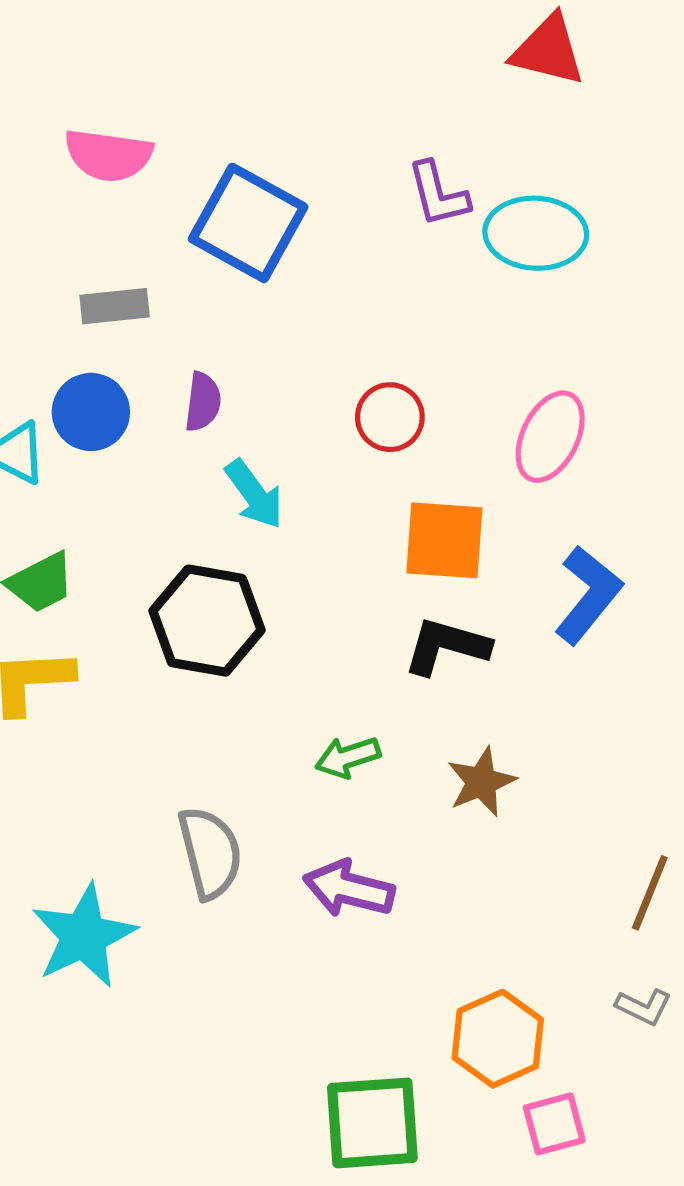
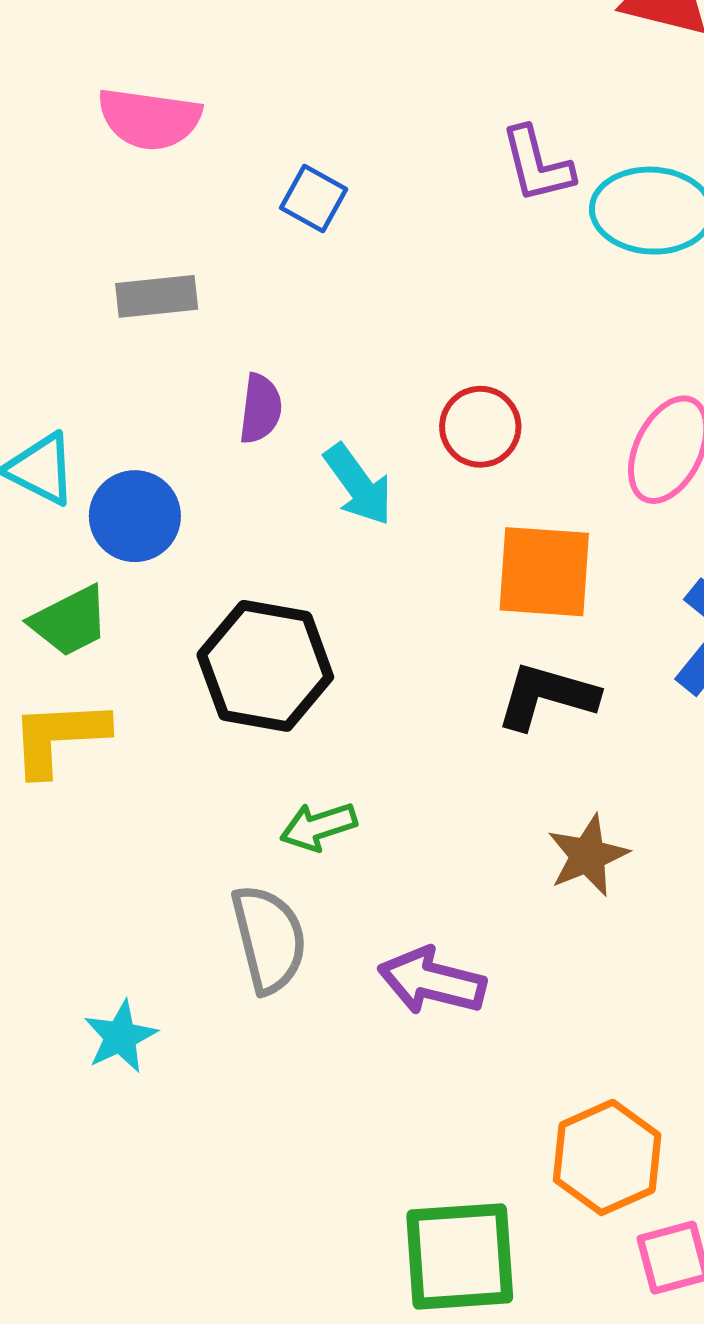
blue square: (248, 223) -> (314, 198), size x0.5
blue circle: (91, 412) -> (135, 516), moved
cyan arrow: (254, 494) -> (358, 485), moved
green arrow: (348, 757) -> (318, 827), moved
cyan star: (84, 936) -> (120, 1037), size x0.6

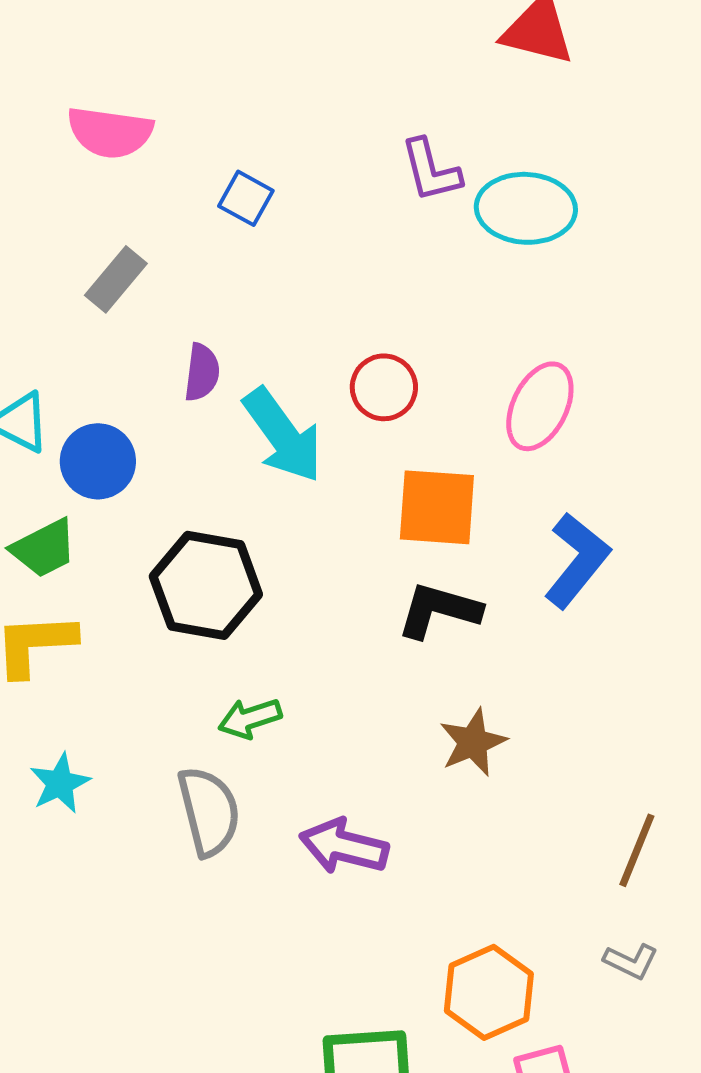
gray rectangle: (157, 296) -> (116, 279), turned -44
cyan arrow: (358, 485) -> (283, 435), size x1.4
cyan star: (120, 1037) -> (60, 783), moved

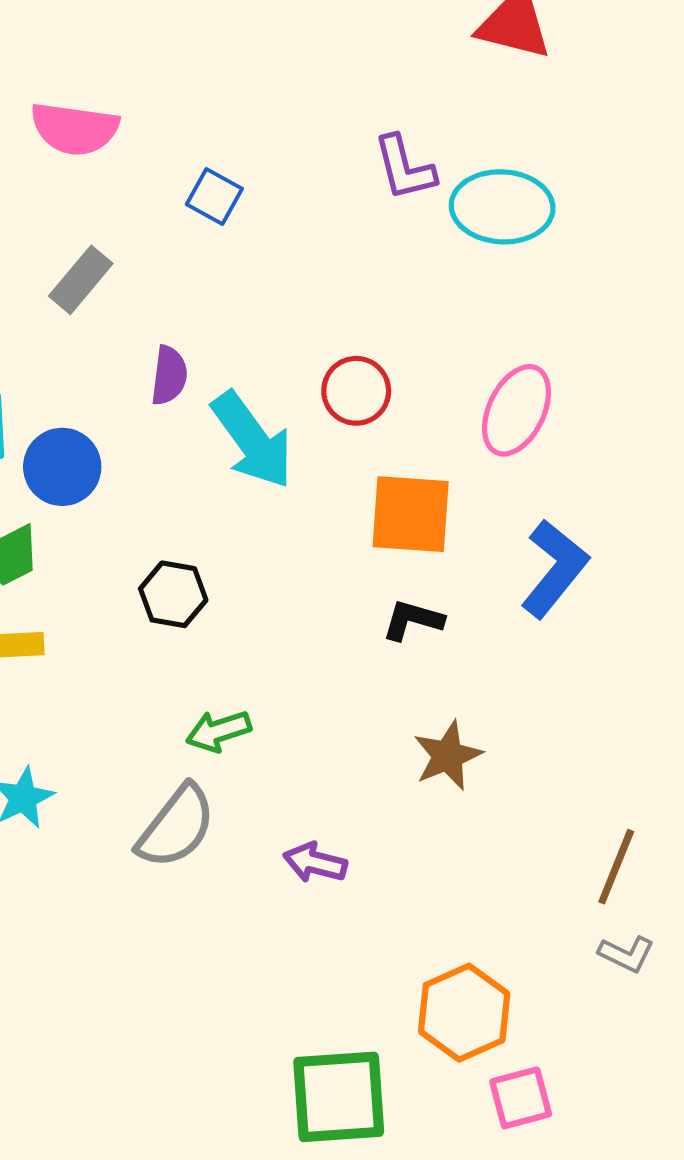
black hexagon: (206, 585) -> (173, 594), size x0.6
black L-shape: (439, 610) -> (413, 620), size x0.7
gray semicircle: (209, 811) -> (176, 827), turned 52
purple arrow: (344, 846) -> (315, 863), size x0.7
gray L-shape: (631, 961) -> (626, 954), moved

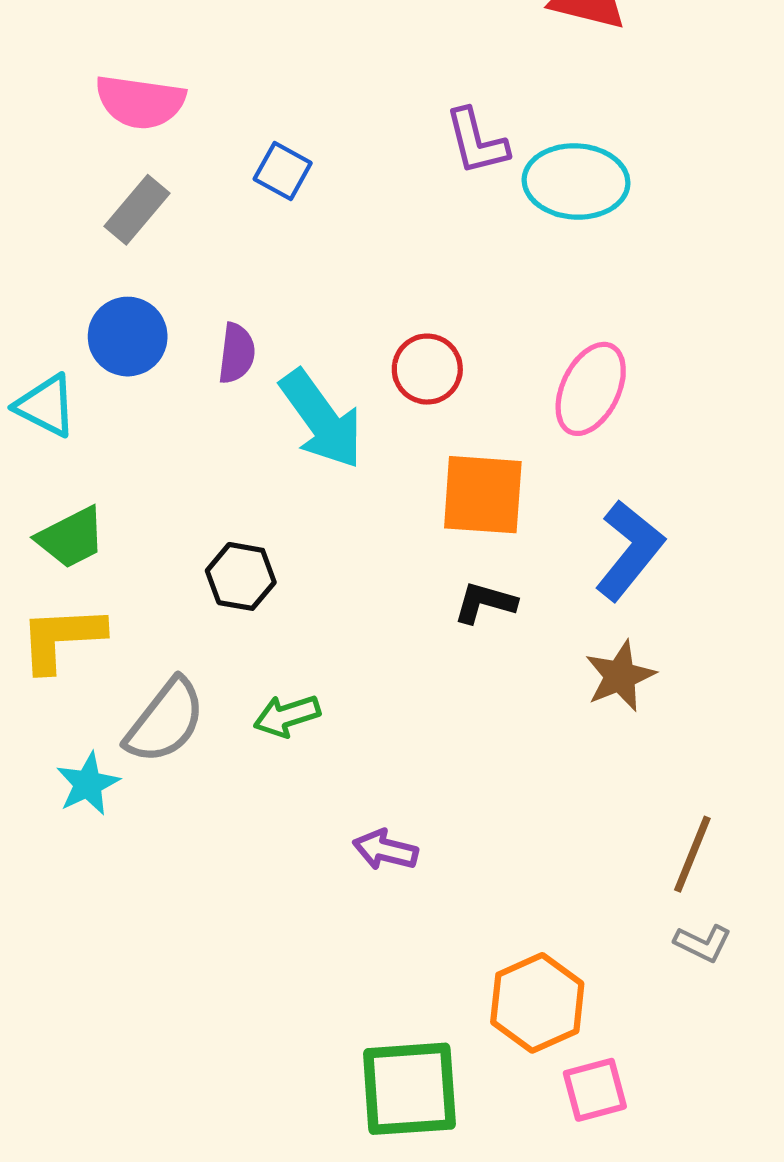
gray rectangle: (81, 280) -> (137, 210), moved
blue circle: (62, 467) -> (128, 337), moved
brown star: (448, 756) -> (620, 676), moved
gray semicircle: (176, 827) -> (165, 721), moved

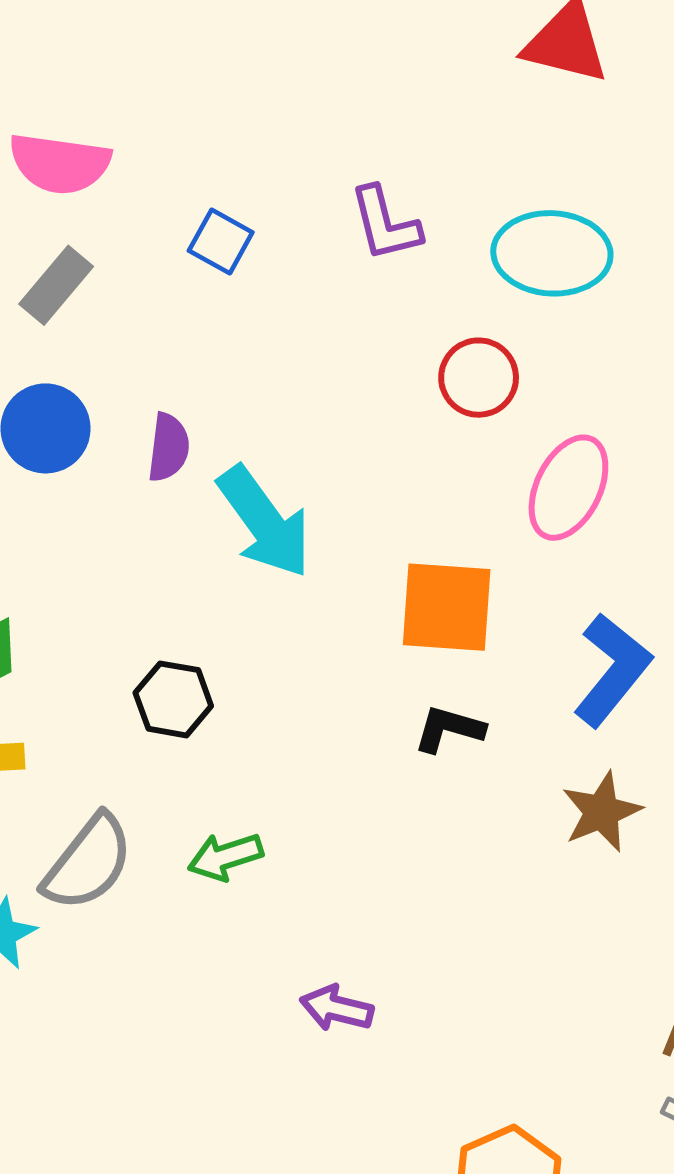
purple L-shape: (476, 142) -> (385, 224), moved
red circle: (427, 369) -> (479, 378), moved

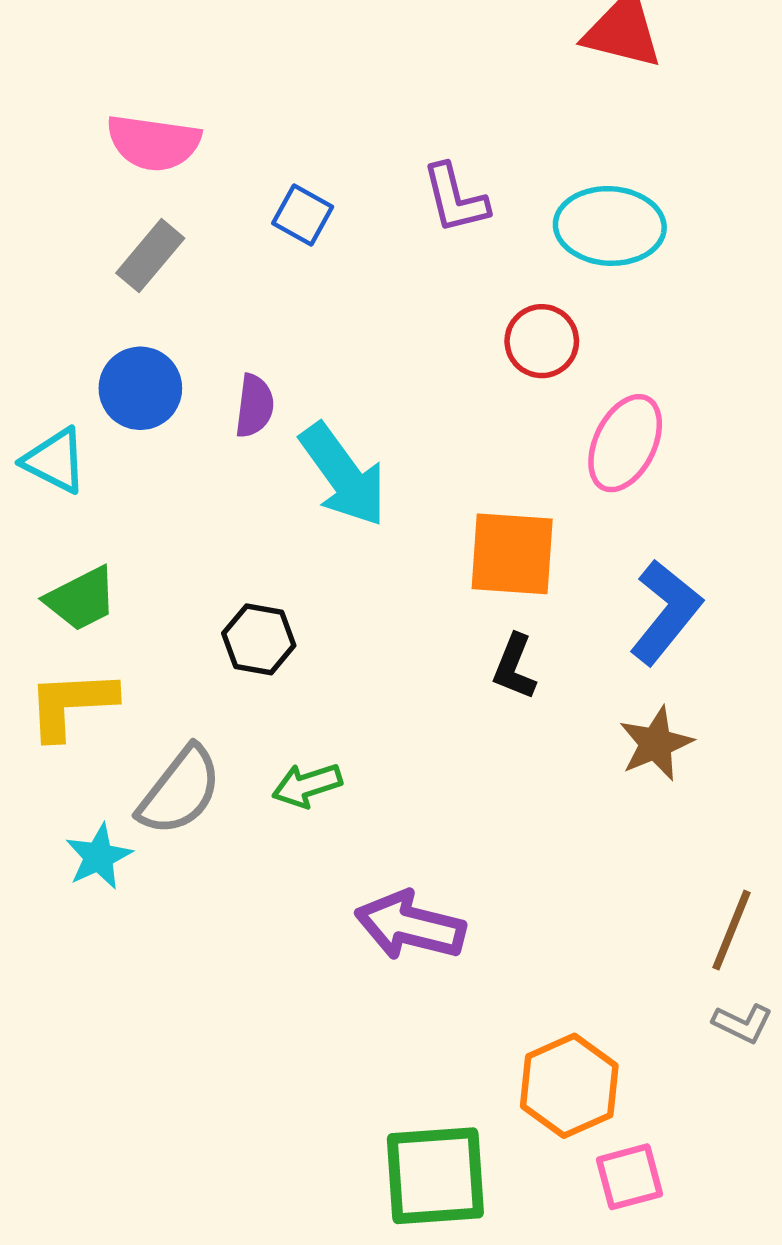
black L-shape: (449, 729) -> (514, 667), turned -84
purple arrow: (337, 1008) -> (410, 926), size x1.6

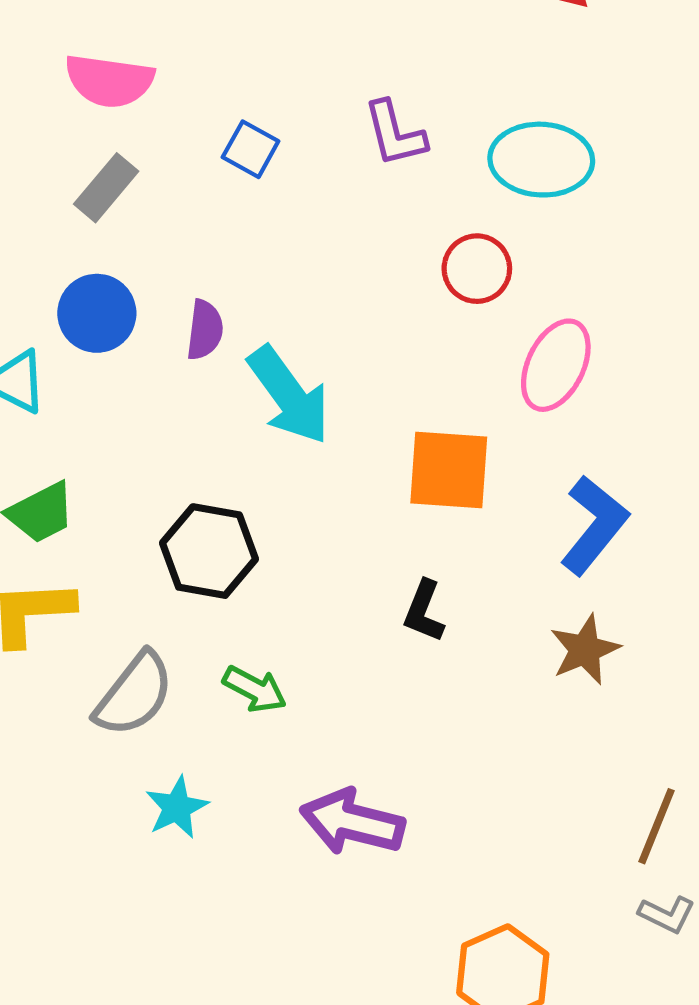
black hexagon: (259, 639) -> (209, 551), size x1.4
black L-shape: (514, 667) -> (424, 611), moved
green arrow: (307, 785) -> (255, 689), turned -134
cyan star: (99, 857) -> (177, 808), moved

